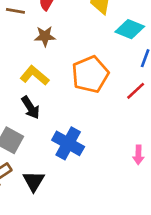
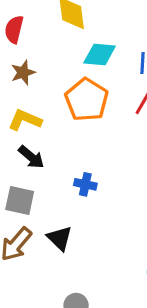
cyan diamond: (130, 29) -> (100, 54), moved
blue cross: (68, 143) -> (85, 184), size x0.6

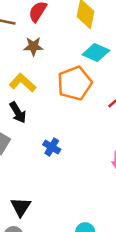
black triangle: (60, 238) -> (21, 207), moved

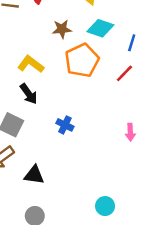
brown star: (33, 46) -> (62, 29), moved
black triangle: (21, 207) -> (34, 175), moved, turned -50

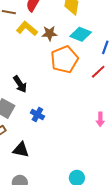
yellow L-shape: (31, 64) -> (27, 29), moved
blue cross: (65, 125) -> (37, 115), moved

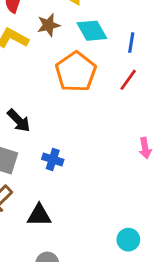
brown star: (50, 33) -> (49, 25), moved
cyan diamond: (81, 34) -> (92, 31), turned 50

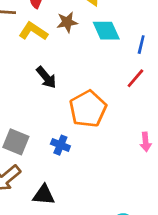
orange pentagon: (76, 72) -> (88, 109), moved
black arrow: (19, 121) -> (46, 77), moved

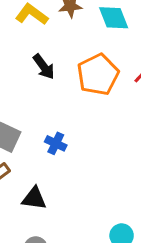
orange pentagon: (88, 109) -> (98, 75), moved

